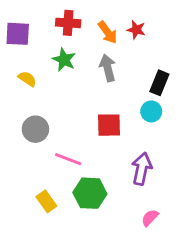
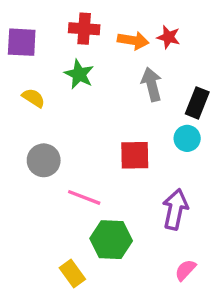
orange arrow: (108, 32) -> (133, 40), turned -45
gray arrow: (108, 68) -> (152, 84), moved
yellow rectangle: (46, 201) -> (72, 273), moved

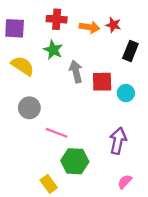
gray arrow: (152, 84) -> (76, 71), moved
yellow semicircle: (34, 98) -> (23, 66), size x1.5
black rectangle: (197, 103) -> (130, 51), moved
red square: (135, 155) -> (102, 82), moved

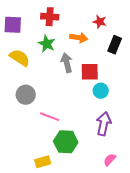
orange arrow: (90, 27) -> (79, 38), moved
cyan circle: (126, 93) -> (101, 91), moved
yellow rectangle: (49, 184) -> (43, 162), turned -70

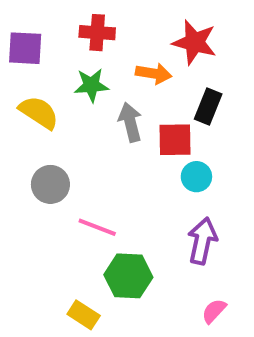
red star: (100, 22) -> (195, 42), size x1.6
green star: (47, 44) -> (91, 85), turned -30
black rectangle: (115, 45) -> (208, 107), moved
yellow rectangle: (43, 162) -> (84, 315), turned 49

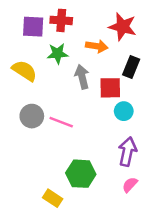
purple square: (25, 48) -> (33, 27), moved
pink line: (97, 227) -> (61, 122), moved
pink semicircle: (214, 311) -> (130, 185), moved

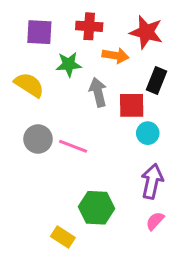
red cross: (61, 20) -> (89, 26), moved

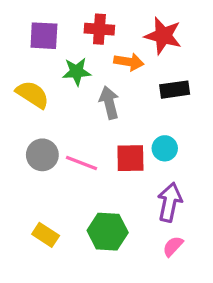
black rectangle: (156, 80) -> (175, 90), turned 60
red square: (132, 105) -> (130, 158), moved
yellow rectangle: (63, 237) -> (46, 235), moved

